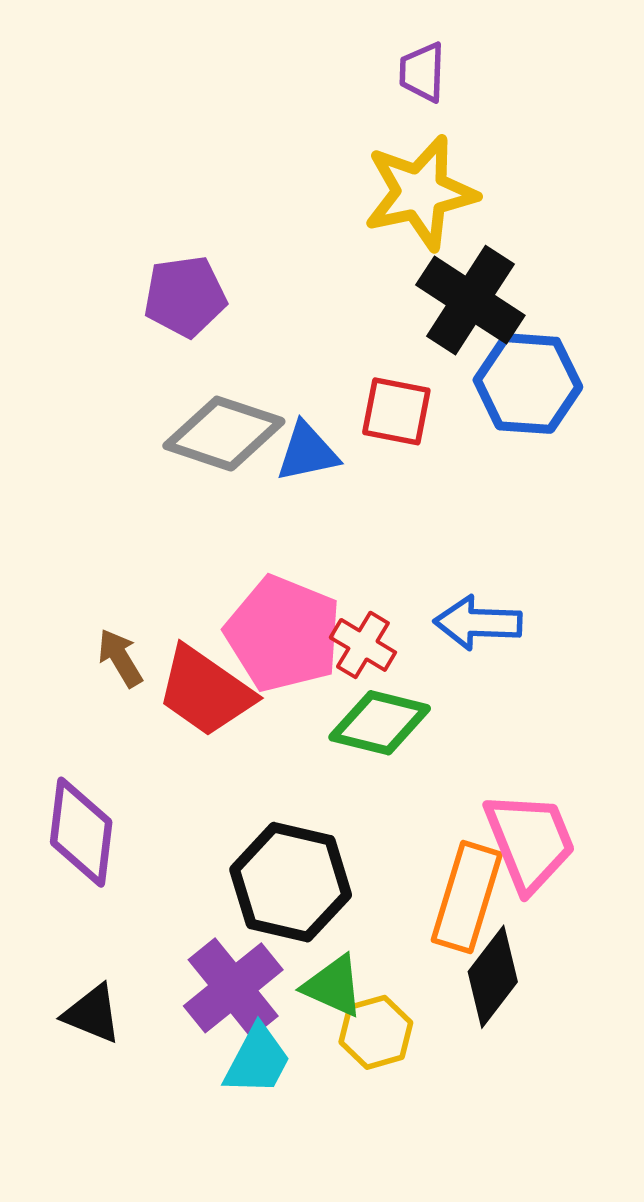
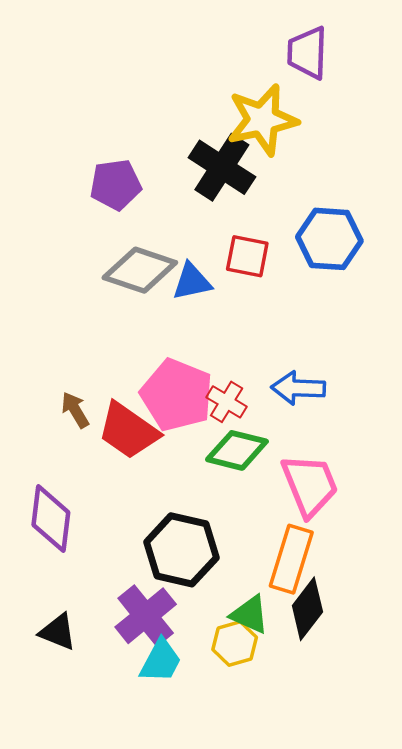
purple trapezoid: (422, 72) -> (307, 53), moved, size x1.4
black cross: (470, 300) -> (222, 167), moved
pink trapezoid: (530, 841) -> (310, 485), moved
green triangle: (333, 986) -> (250, 615), moved

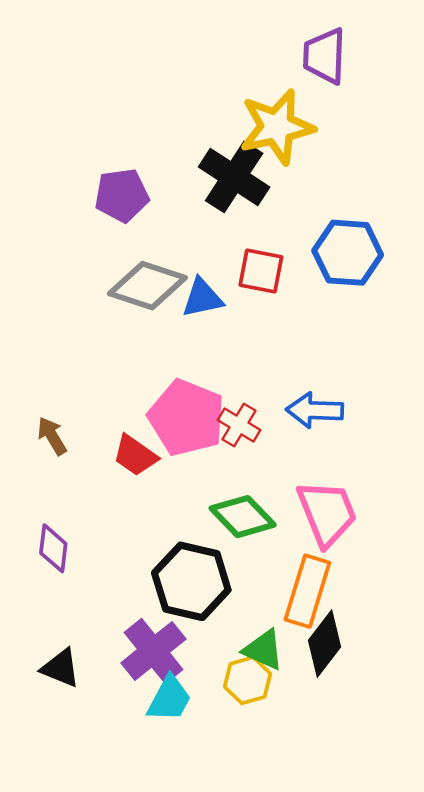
brown arrow: (75, 410) -> (52, 436), moved
red trapezoid: (128, 431) -> (135, 455), size x0.7
green diamond: (237, 450) -> (243, 517), moved, turned 32
purple diamond: (51, 519) -> (53, 548), size x0.7

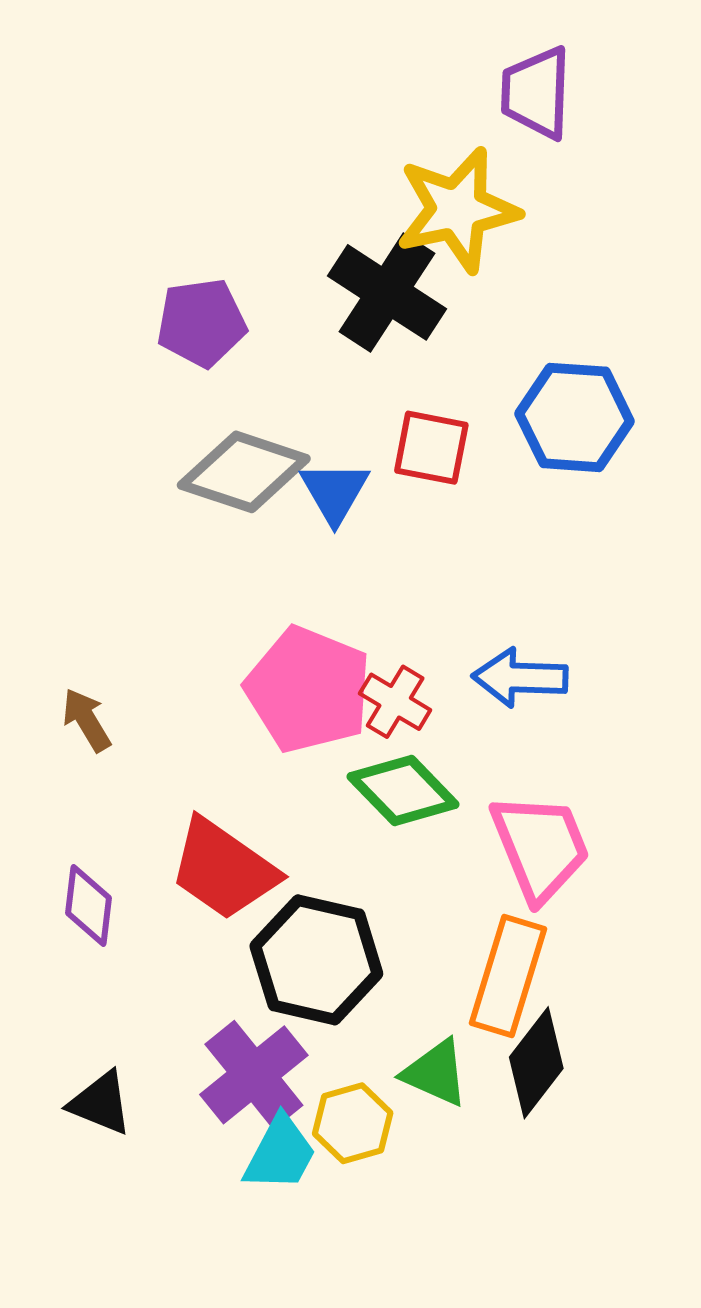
blue triangle: (202, 298) -> (335, 492), turned -48
red trapezoid: (135, 455) -> (224, 869), moved, size x1.5
green diamond: (243, 517) -> (403, 791), moved
yellow hexagon: (248, 680) -> (353, 1123), moved

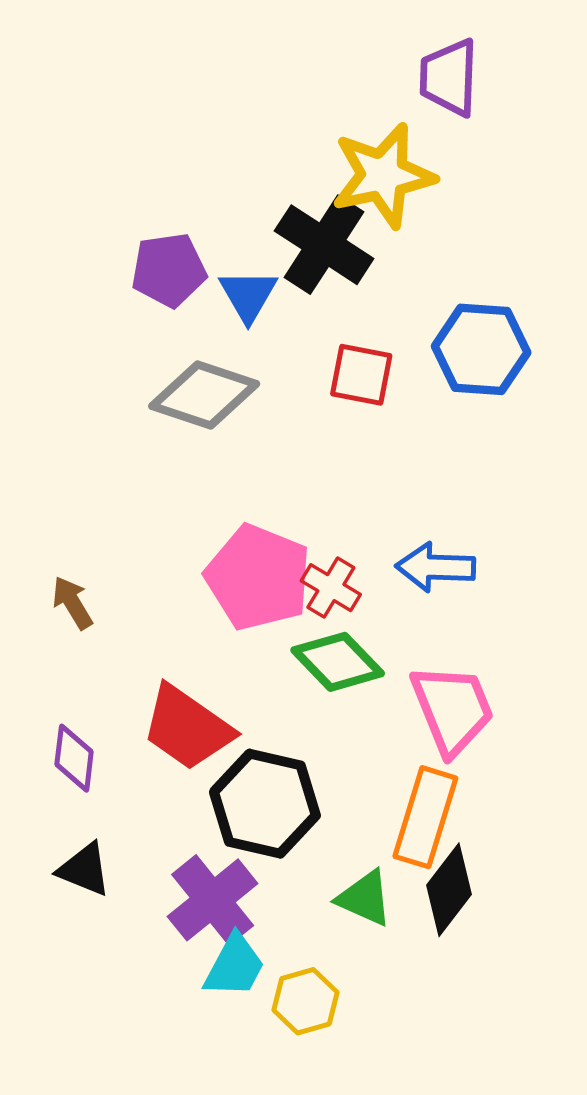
blue triangle: (335, 492) -> (248, 295), moved
black triangle: (101, 1103) -> (84, 870), moved
yellow hexagon: (353, 1123) -> (305, 1001), moved

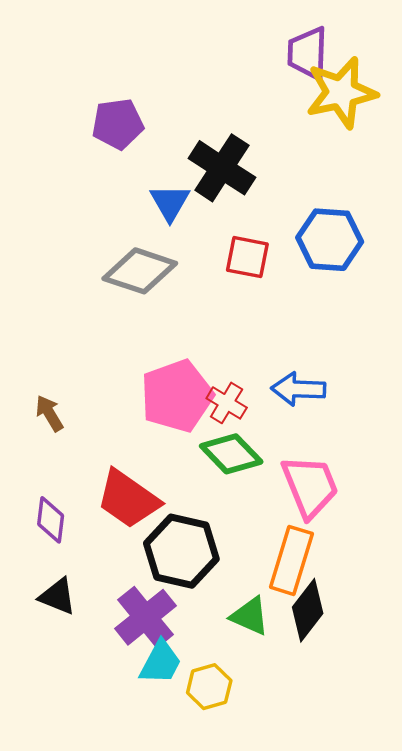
yellow star: (383, 175) -> (341, 93), moved
purple pentagon: (169, 270) -> (118, 124), moved
pink pentagon: (258, 577) -> (177, 396), turned 30

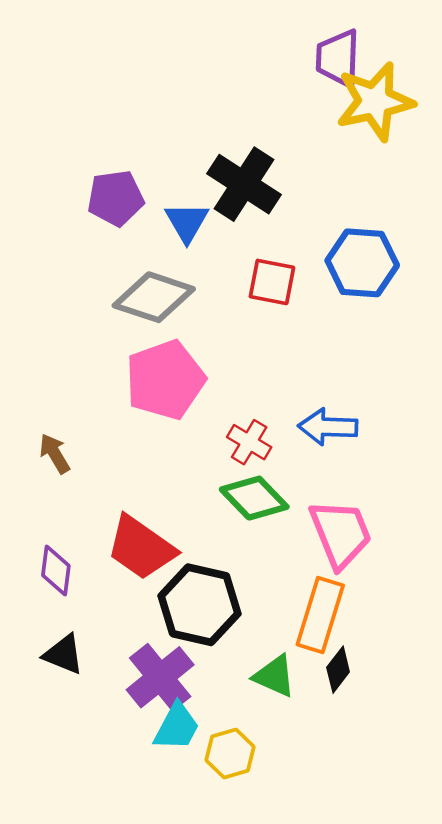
purple pentagon: (118, 124) -> (116, 198), moved
pink pentagon: (177, 396) -> (165, 380), moved
black diamond: (308, 610) -> (338, 670), size x0.7

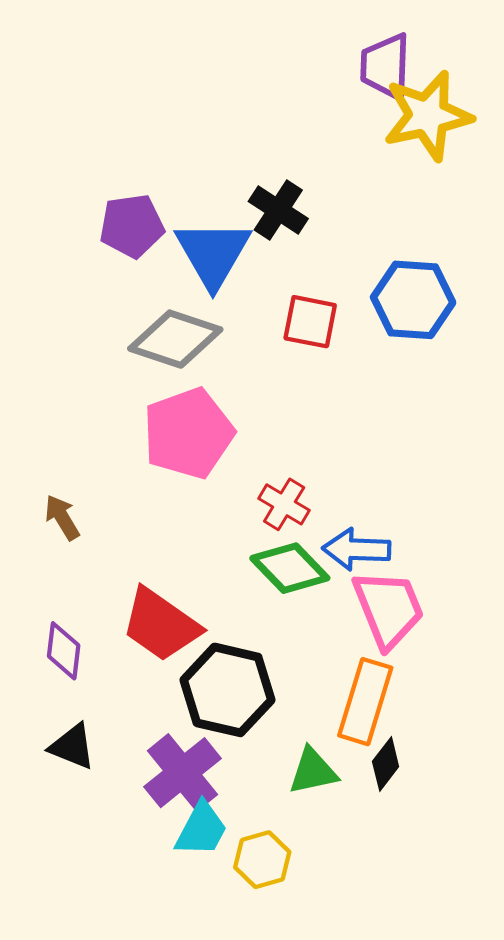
black cross: (244, 184) -> (278, 210), size x0.7
blue triangle: (187, 222) -> (213, 253), size x1.5
blue arrow: (328, 427) -> (357, 549), moved
green triangle: (274, 676) -> (313, 771), turned -36

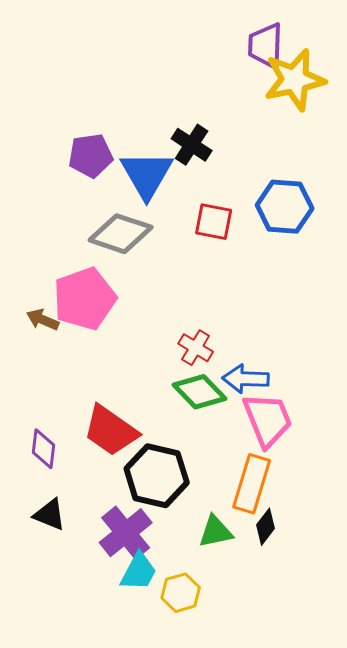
pink pentagon: (188, 433) -> (85, 299), moved
brown arrow: (62, 517) -> (43, 320), moved, turned -36

